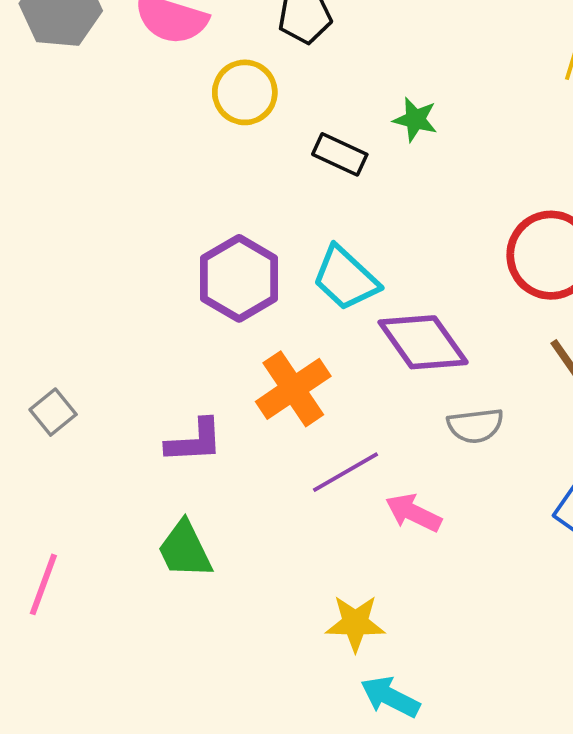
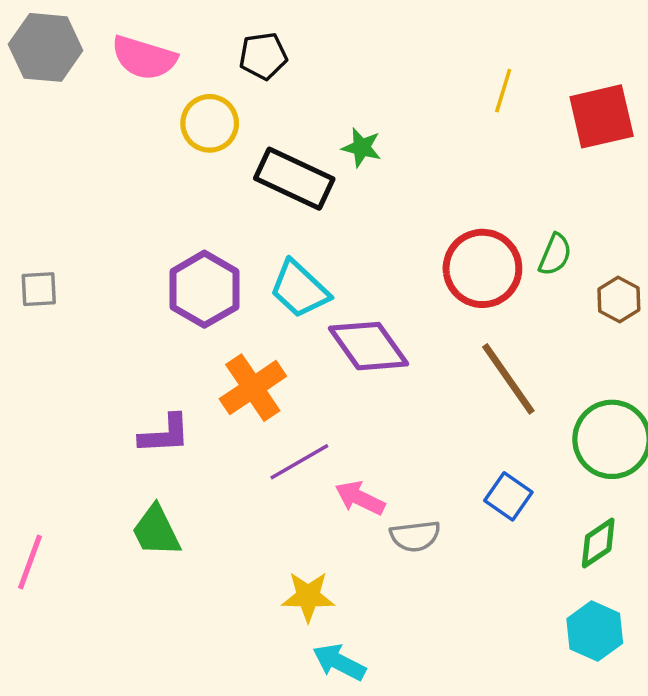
black rectangle: (340, 154) -> (294, 179), size x1.6
gray square: (53, 412) -> (39, 289), moved, turned 36
gray semicircle: (475, 426) -> (415, 536), moved

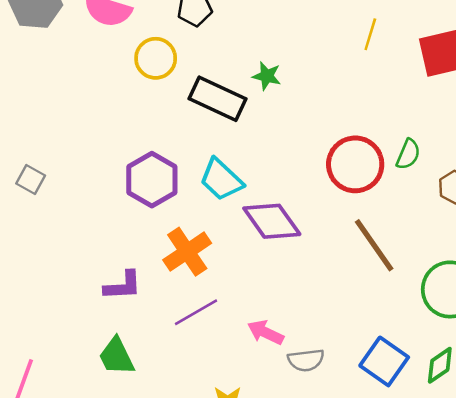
gray square: (39, 289) -> (31, 180), turned 32
purple line: (299, 462) -> (196, 312), moved
blue square: (508, 496) -> (384, 361), moved, size x1.4

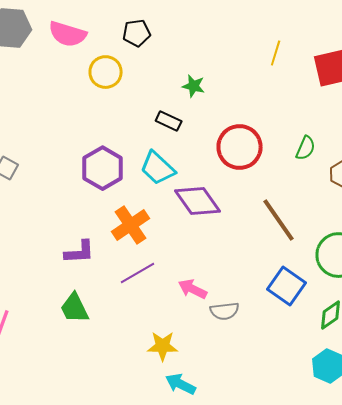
black rectangle: (218, 99) -> (169, 121), moved, size x0.6
red circle: (355, 164) -> (240, 147), moved
blue square: (384, 361) -> (287, 286), moved

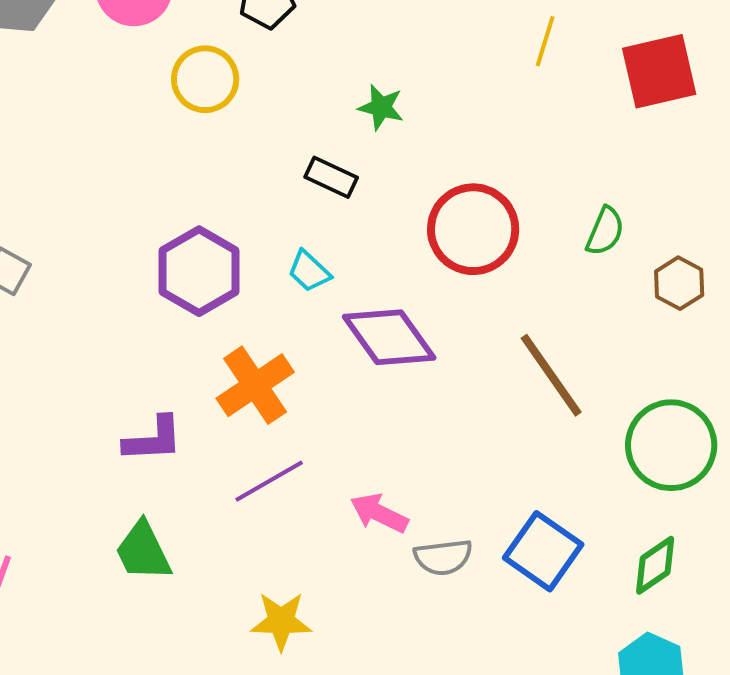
cyan trapezoid: (158, 168) -> (309, 271), size x0.6
blue square: (287, 286) -> (543, 551), moved
yellow star: (163, 346) -> (281, 621), moved

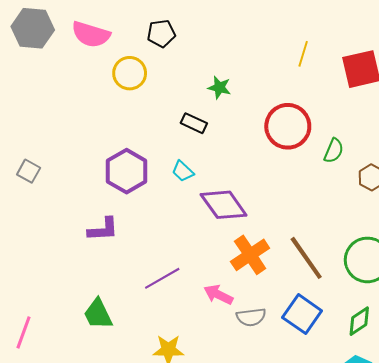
red circle: (473, 229) -> (288, 126), moved
brown line: (551, 375) -> (306, 258), moved
orange cross: (255, 385) -> (250, 255), moved
purple L-shape: (153, 439) -> (103, 229), moved

